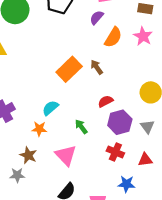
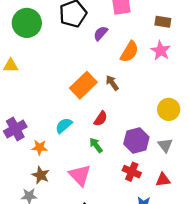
purple semicircle: (97, 17) -> (101, 33), moved
red semicircle: (105, 101) -> (101, 119), moved, turned 152
orange star: (39, 129) -> (40, 147), moved

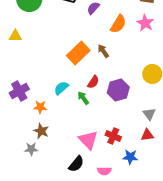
purple hexagon: (136, 141) -> (118, 90), moved
green arrow: (96, 145) -> (83, 98), moved
gray triangle: (165, 145) -> (149, 114), moved
red cross: (132, 172) -> (113, 136), moved
pink triangle: (80, 175) -> (88, 140), moved

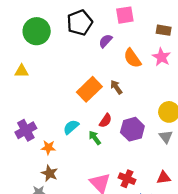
orange semicircle: (118, 24) -> (132, 58), turned 114
gray triangle: (149, 114) -> (166, 137), moved

